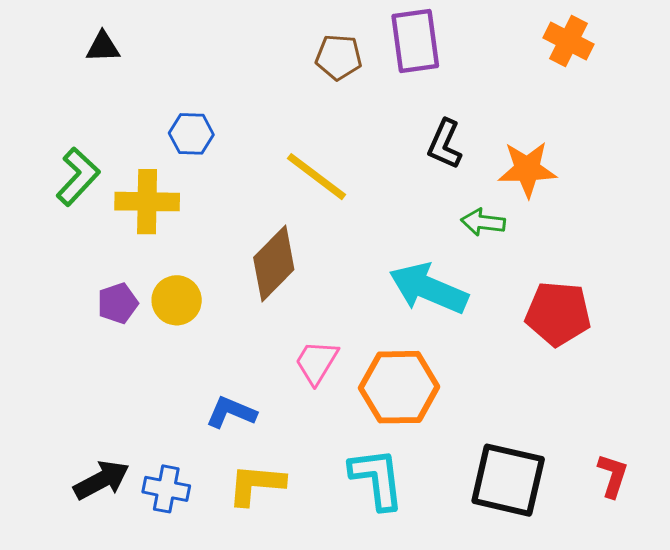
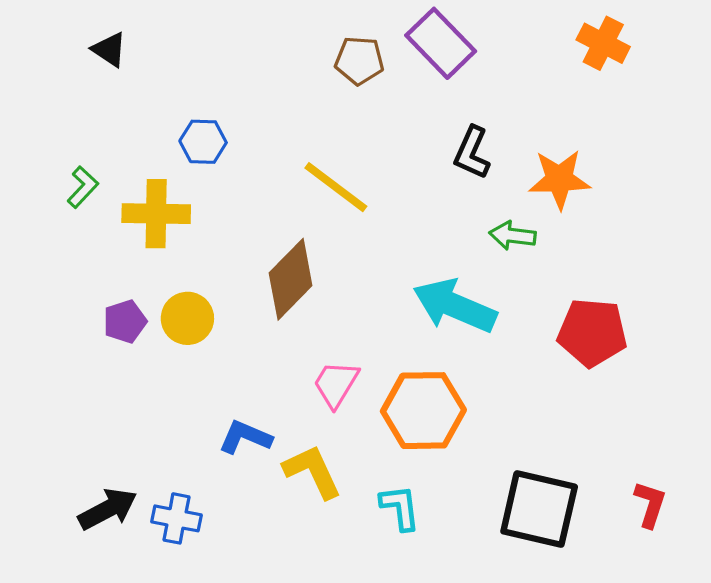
purple rectangle: (415, 41) -> (441, 43), turned -36
black triangle: (103, 47) -> (109, 50), turned 36
green L-shape: (78, 177) -> (83, 187), size x0.7
cyan L-shape: (377, 479) -> (400, 507), size x0.7
yellow L-shape: (256, 484) -> (312, 472), moved, turned 60

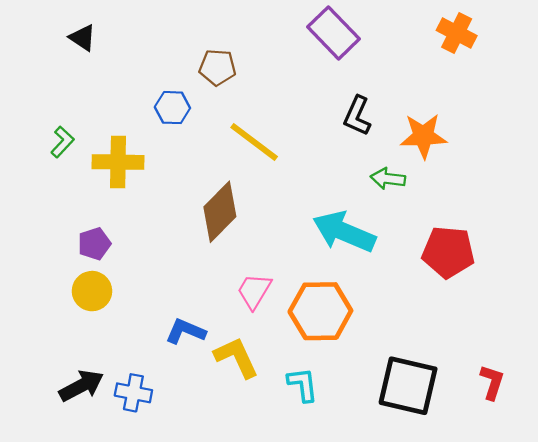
brown pentagon: (359, 60) -> (217, 67), moved
blue hexagon: (203, 142) -> (172, 108), moved
yellow circle: (187, 318) -> (92, 291), moved

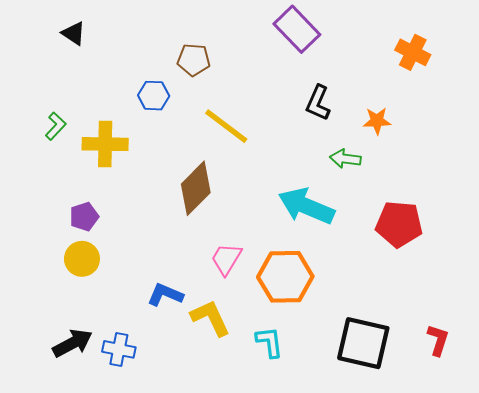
orange cross: (457, 33) -> (413, 52), moved
orange star: (423, 136) -> (377, 121), size x0.7

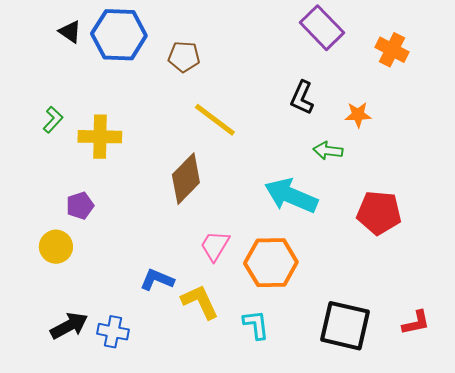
purple rectangle: (297, 29) -> (322, 28), moved
blue hexagon: (154, 96) -> (119, 35), moved, size x1.8
yellow circle: (82, 259) -> (56, 247), moved
red L-shape: (438, 340) -> (416, 323), turned 60

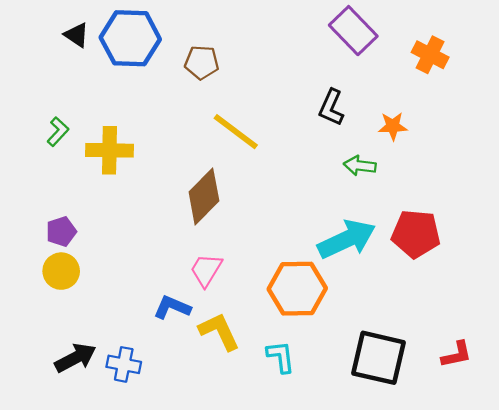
cyan arrow: (291, 196) -> (347, 239), moved, turned 132
purple pentagon: (80, 206) -> (61, 232), moved
pink trapezoid: (215, 246) -> (206, 270), moved

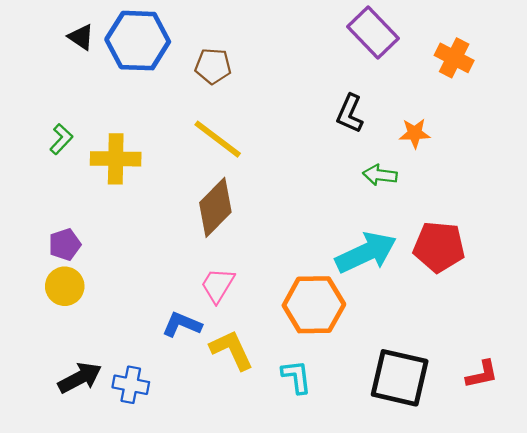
yellow line: (236, 132) -> (218, 139), moved

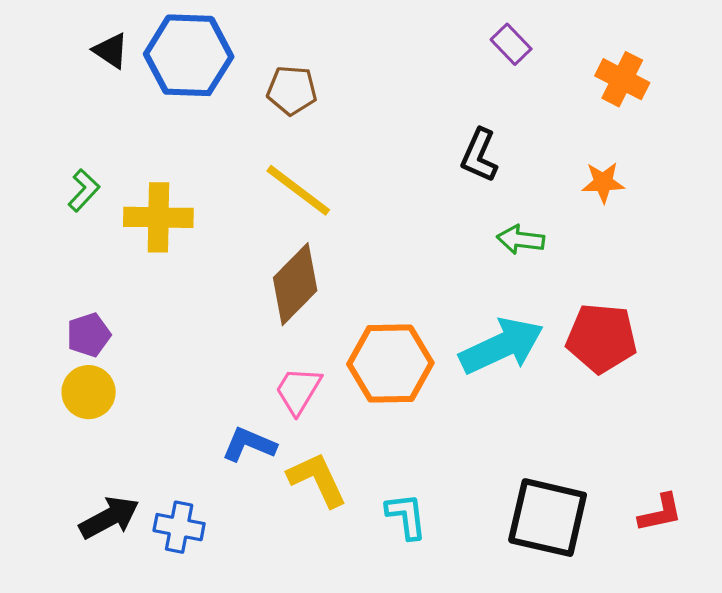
purple rectangle: (373, 32) -> (511, 44), size x0.6
orange star: (415, 133) -> (603, 182), moved
orange hexagon: (314, 305) -> (390, 363), moved

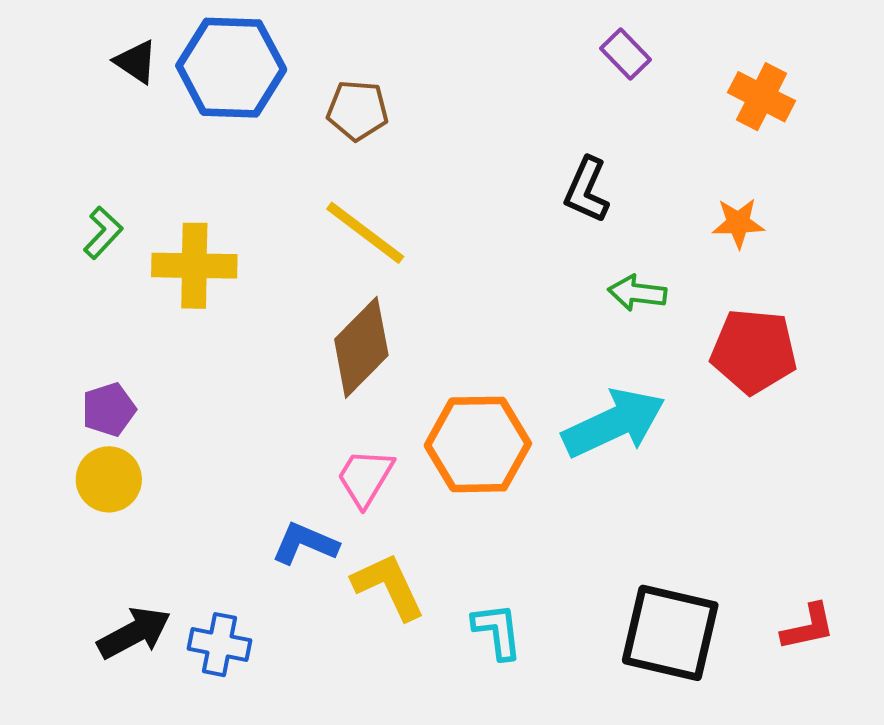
red pentagon: (602, 338) -> (754, 351), moved

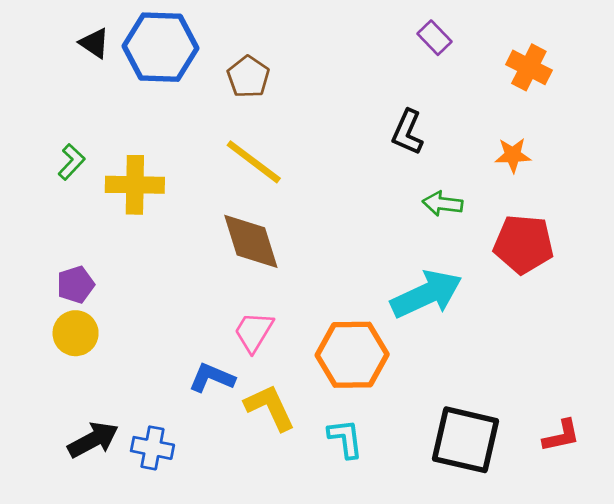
brown pentagon: (357, 110) -> (248, 77), turned 30
brown diamond: (361, 347) -> (251, 241), turned -62
orange hexagon: (478, 444) -> (352, 355), moved

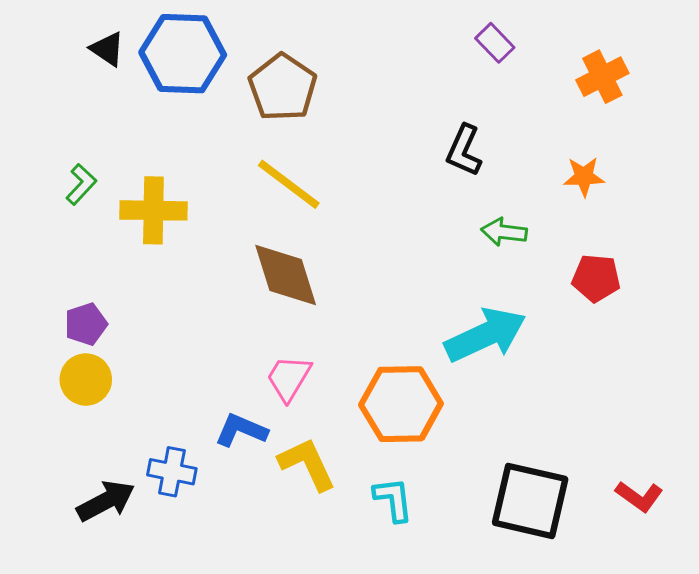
orange cross: (529, 67) -> (602, 77), turned 36
brown pentagon: (248, 77) -> (283, 87), size x1.4
red pentagon: (524, 244) -> (596, 278), size x0.7
red L-shape: (561, 436) -> (639, 496), turned 48
blue cross: (152, 448) -> (172, 472), moved

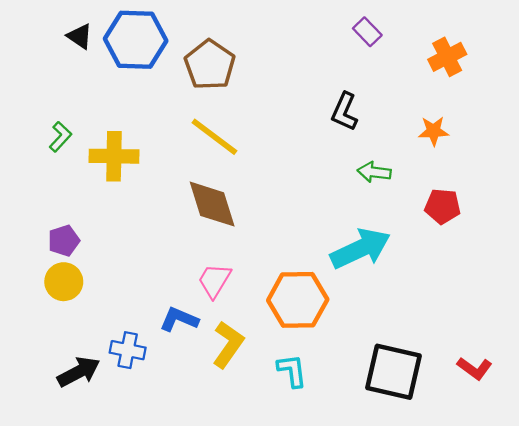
yellow L-shape: (307, 464) -> (228, 344), turned 60

